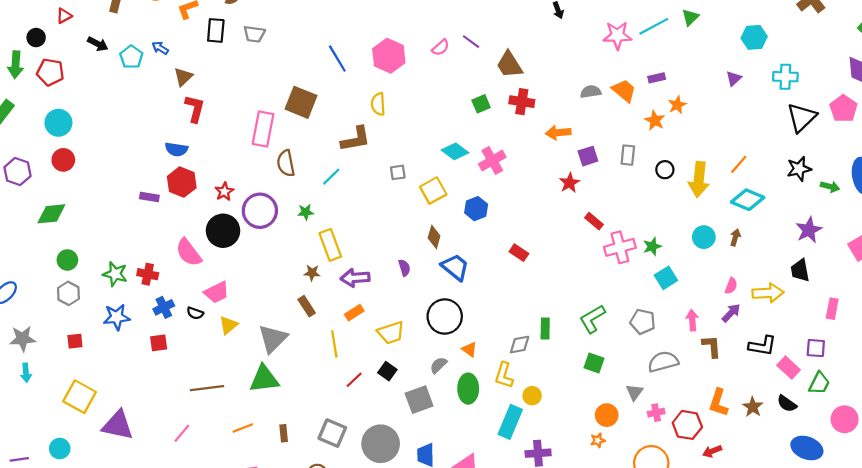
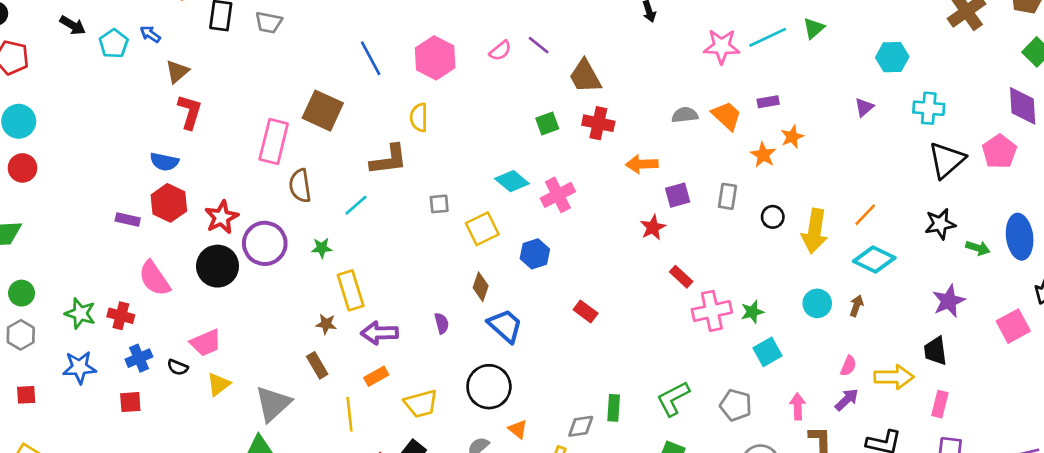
red star: (224, 192) -> (222, 217), size x1.4
pink semicircle: (189, 252) -> (154, 278), moved
pink rectangle: (832, 309) -> (940, 404), moved

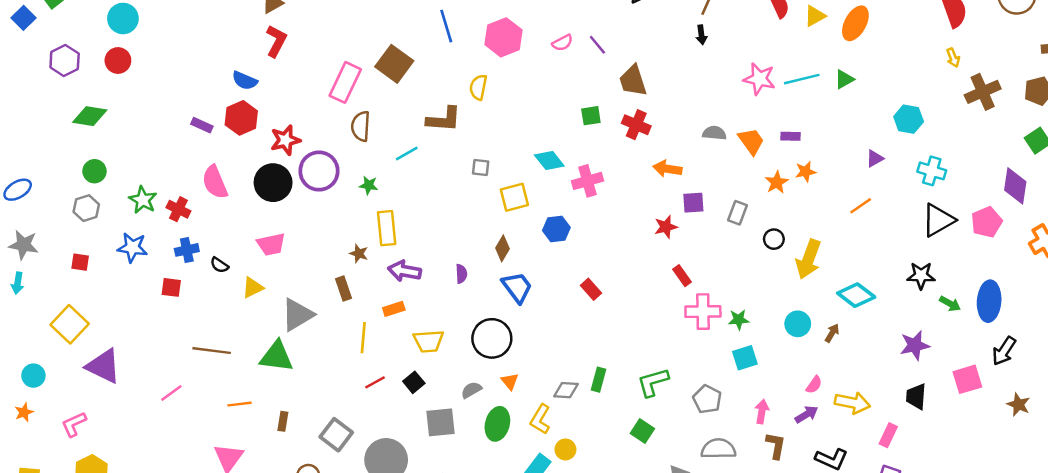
orange line: (865, 215) -> (861, 206), moved
pink trapezoid: (206, 343) -> (271, 244), moved
black trapezoid: (935, 351) -> (916, 396), moved

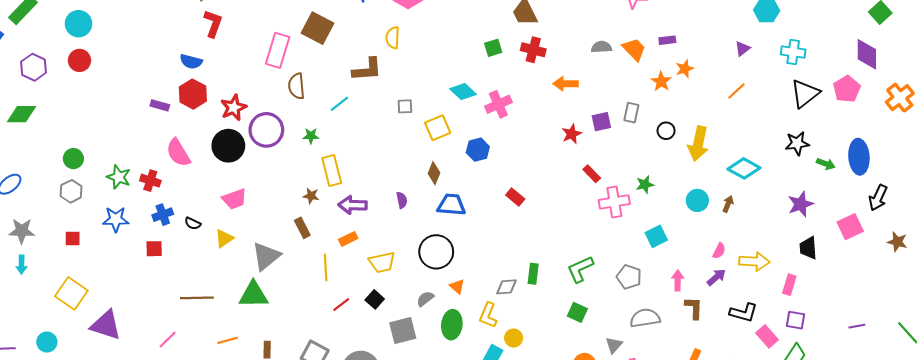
green diamond: (90, 116) -> (21, 114), moved
purple square: (693, 203) -> (601, 122), moved
blue trapezoid: (517, 287) -> (451, 205), turned -40
green star: (739, 320) -> (645, 184), moved

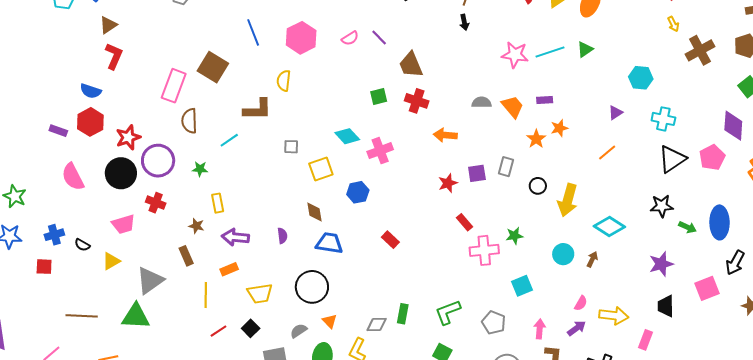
yellow rectangle: (332, 170) -> (218, 203), size x0.7
brown diamond: (434, 173) -> (315, 212), turned -35
red cross: (150, 181) -> (156, 203), moved

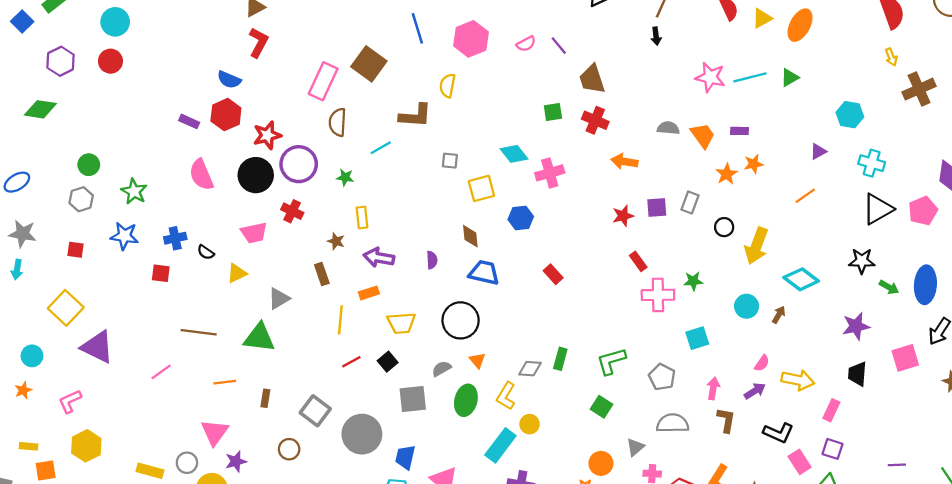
gray triangle: (150, 281) -> (279, 299), size x0.7

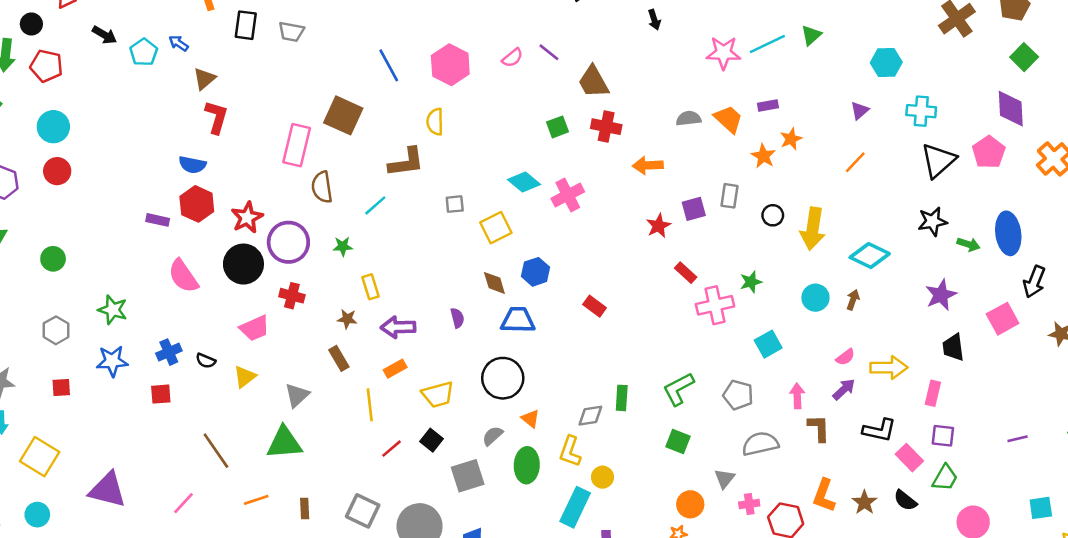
green circle: (89, 165) -> (53, 259), moved
blue hexagon: (521, 218) -> (536, 272), moved
yellow square: (66, 308) -> (40, 457), moved
brown line: (199, 332) -> (216, 451), turned 60
pink semicircle: (762, 363) -> (845, 357), turned 30

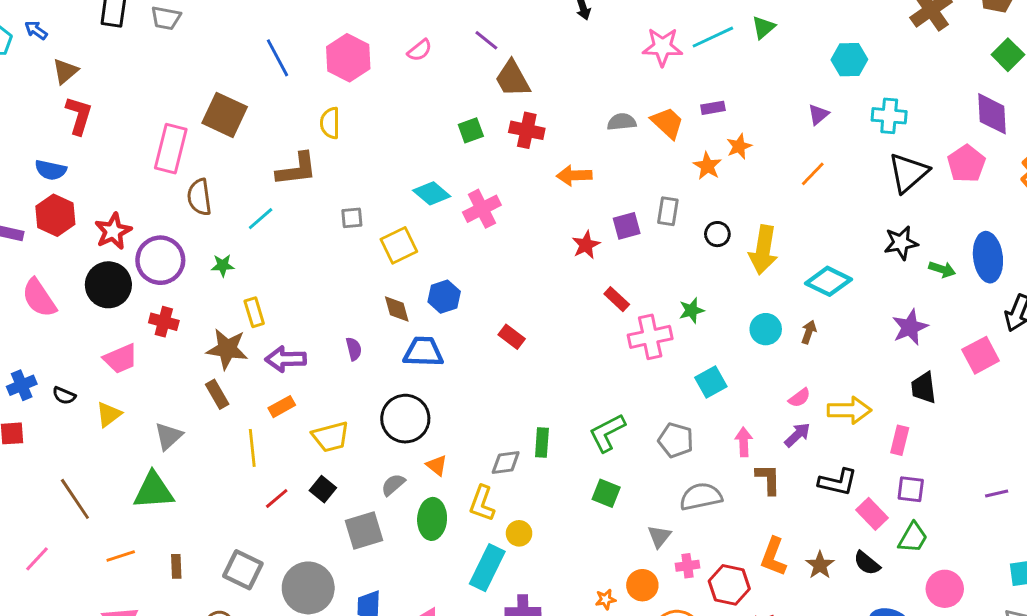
purple line: (549, 52) -> (486, 40), moved
brown star: (347, 319) -> (227, 349), size x1.8
orange circle: (690, 504) -> (642, 585), moved

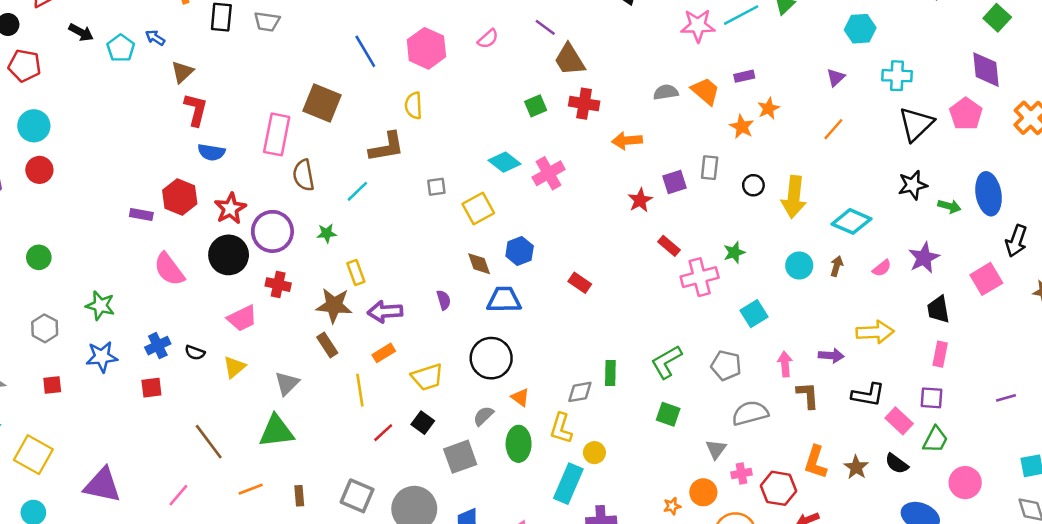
blue semicircle: (51, 170) -> (211, 152), moved
pink semicircle: (799, 398) -> (882, 268), moved
purple arrow: (797, 435) -> (831, 356), turned 50
pink rectangle: (900, 440) -> (940, 354), moved

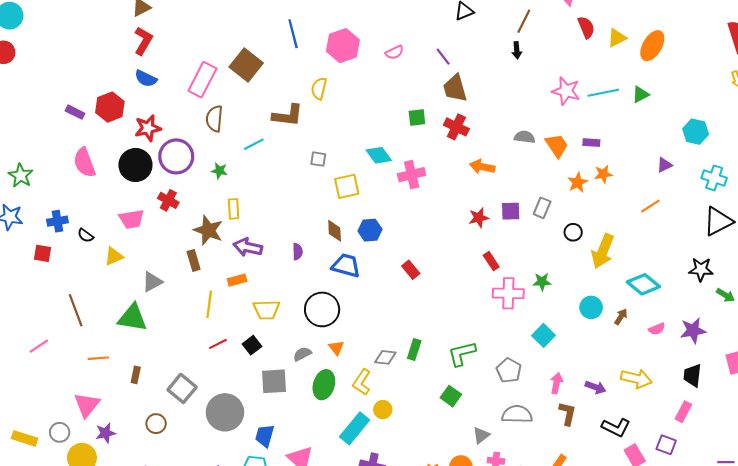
cyan square: (754, 314) -> (543, 335), turned -30

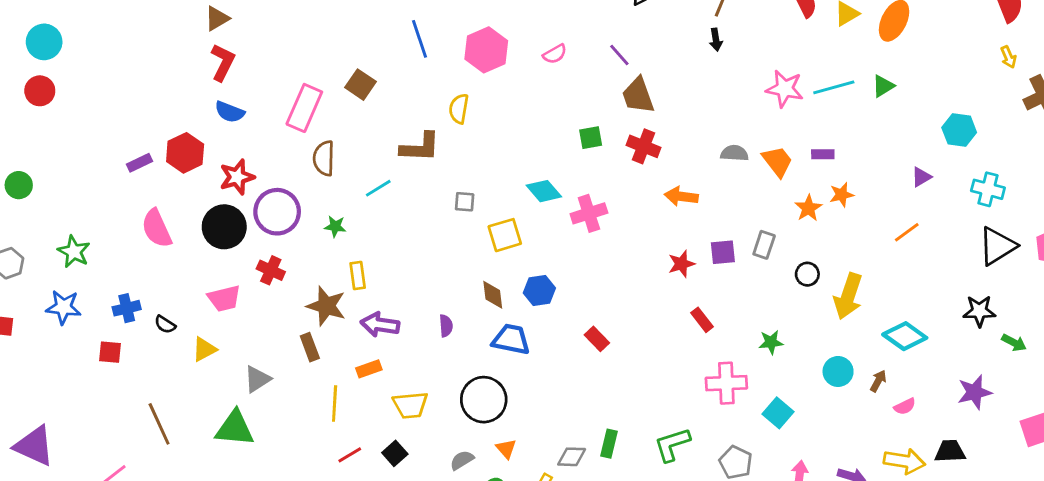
brown square: (246, 65) -> (361, 85), size x0.7
purple rectangle: (75, 112) -> (139, 163), turned -48
pink cross: (508, 293) -> (726, 383), moved
pink semicircle: (657, 329) -> (905, 406), moved
black trapezoid: (692, 375) -> (950, 451), moved, turned 85

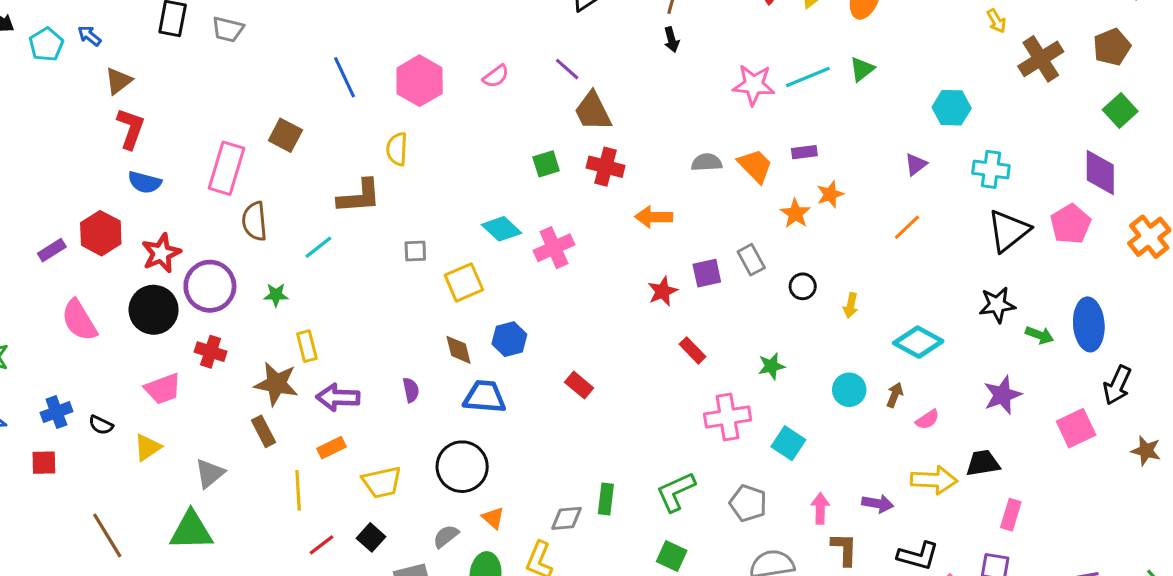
gray rectangle: (764, 245) -> (751, 260), turned -40
yellow arrow: (848, 296) -> (851, 305), size x0.5

